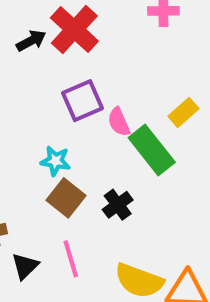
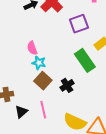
purple square: (82, 101) -> (79, 24), moved
pink semicircle: (119, 122) -> (32, 48), moved

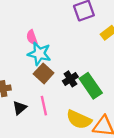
green rectangle: (85, 60) -> (91, 86), moved
cyan star: (39, 63) -> (39, 54), size x1.5

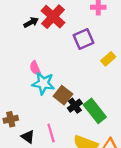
brown square: (44, 73) -> (63, 95), moved
black triangle: (20, 108) -> (28, 137), turned -40

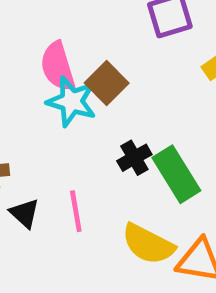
pink semicircle: (35, 68) -> (58, 66), size x1.5
brown square: (63, 95) -> (107, 83), moved

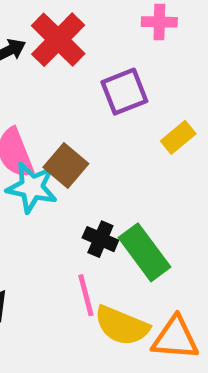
black cross: (134, 158) -> (100, 239), turned -32
pink line: (76, 211) -> (86, 295), moved

